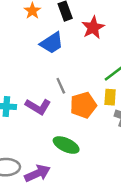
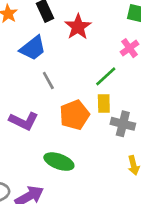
gray line: (61, 86) -> (48, 80), moved

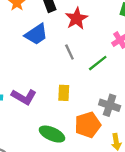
gray line: (48, 80) -> (69, 52), moved
yellow rectangle: (104, 103) -> (64, 93), moved
orange pentagon: (74, 115) -> (88, 125), moved

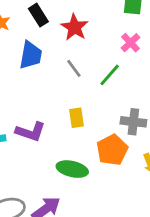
blue trapezoid: (36, 34) -> (31, 55), turned -35

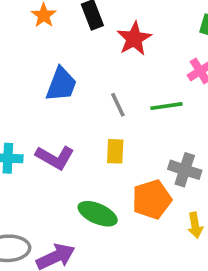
blue trapezoid: (31, 55) -> (61, 84), moved
gray line: (74, 68) -> (118, 105), moved
green line: (110, 75) -> (166, 106), turned 30

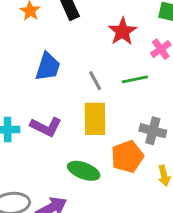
red star: (134, 39) -> (122, 31), moved
yellow rectangle: (115, 151) -> (95, 119), size x1.6

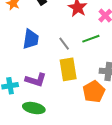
green ellipse: (84, 171) -> (34, 108), moved

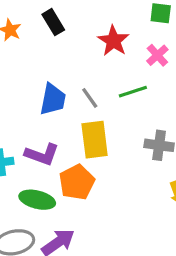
blue trapezoid: (31, 39) -> (53, 99), moved
orange pentagon: (94, 92) -> (77, 182), moved

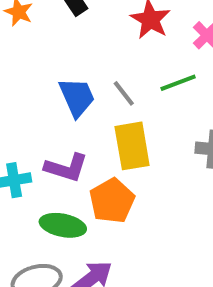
blue trapezoid: (53, 99) -> (77, 97), turned -32

